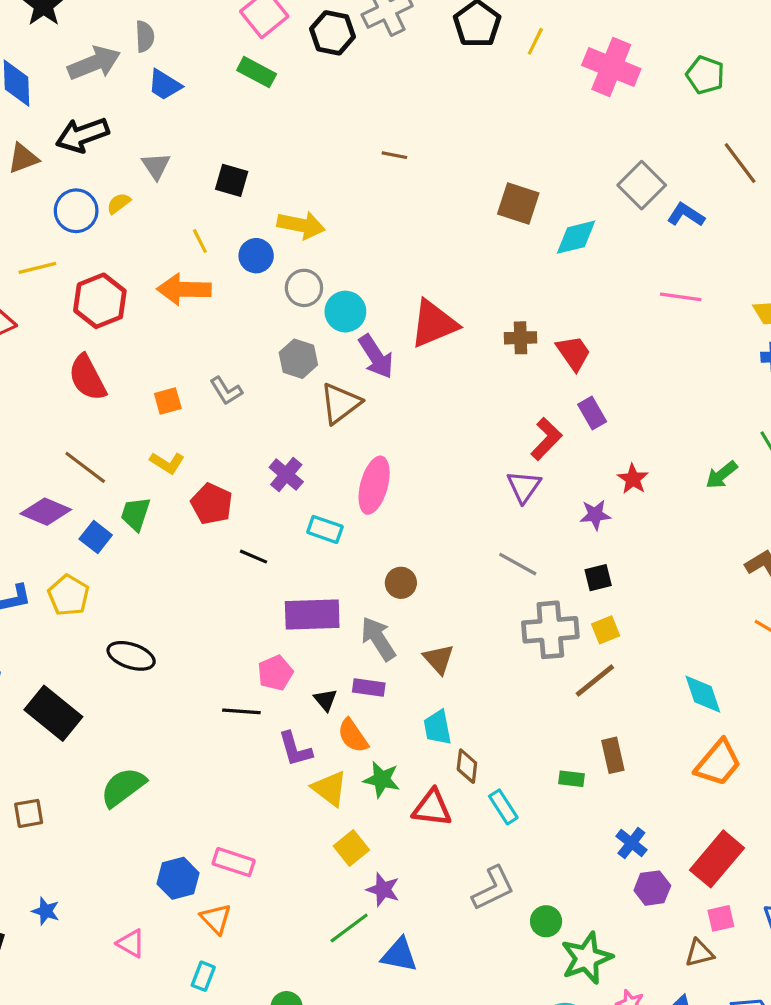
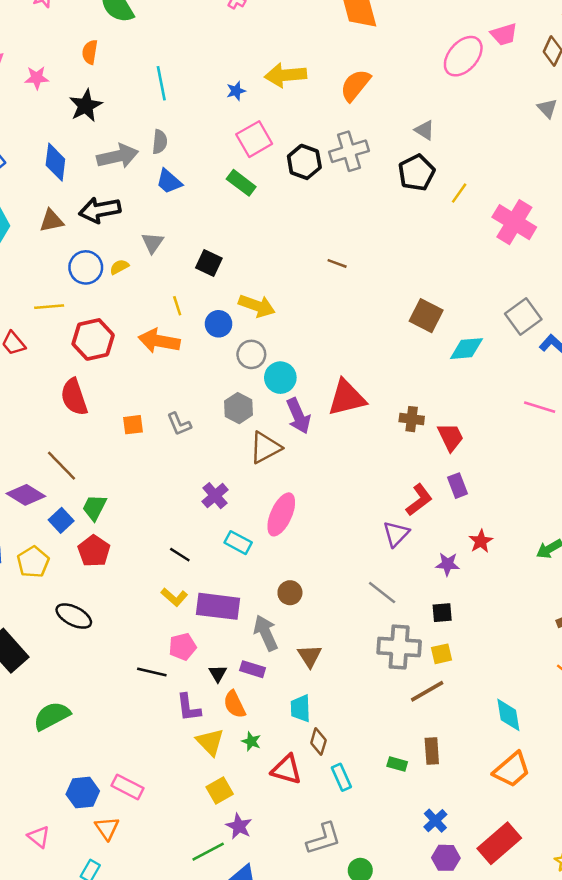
yellow L-shape: (167, 463) -> (174, 597), moved
red pentagon: (212, 504) -> (94, 551), moved
green star: (382, 779) -> (251, 741), size x0.7

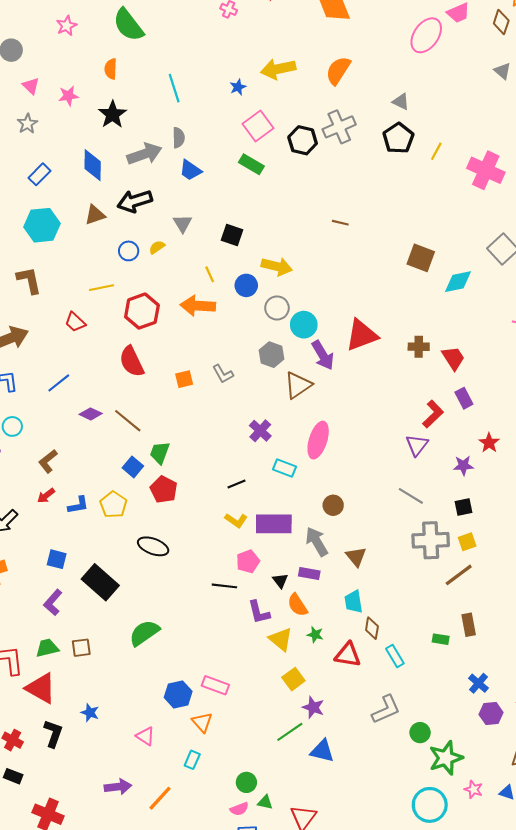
blue circle: (86, 267) -> (129, 251), size x0.7
purple diamond: (26, 495) -> (91, 414), moved, size x0.7
black line: (180, 555) -> (236, 484), turned -48

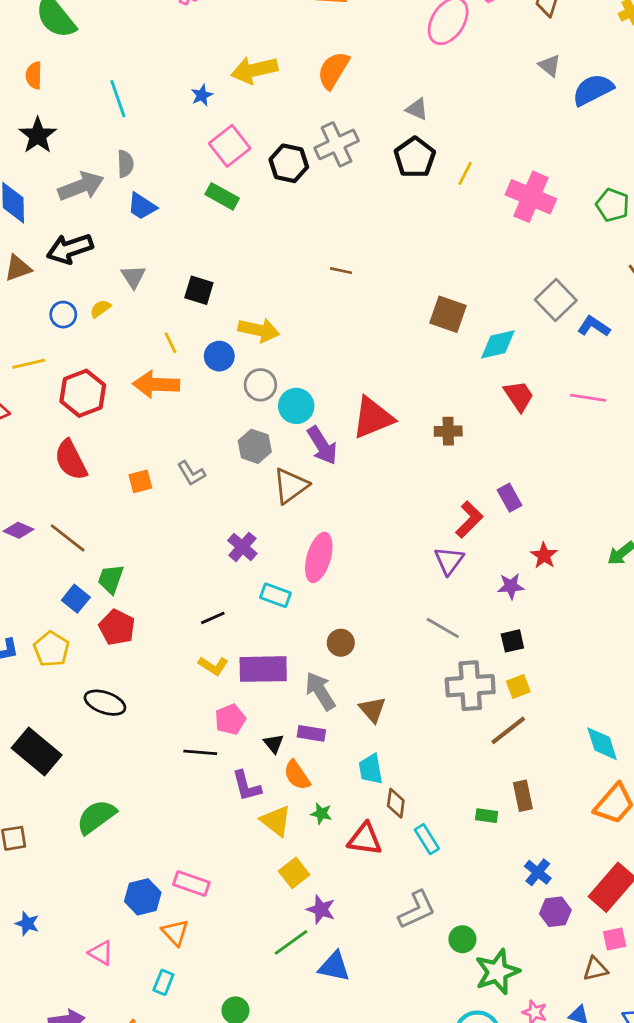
red trapezoid: (453, 358) -> (519, 396), moved

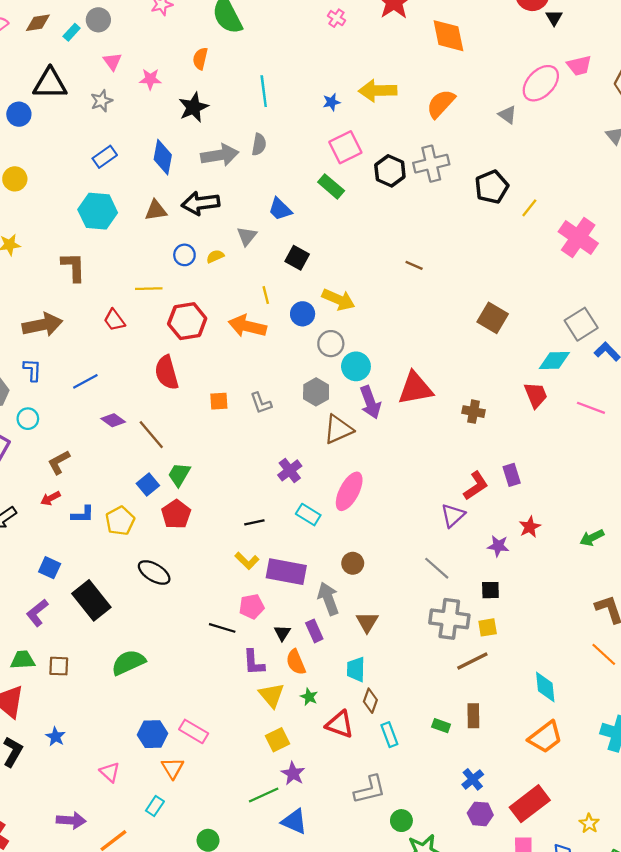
gray triangle: (417, 109) -> (507, 115), moved
blue trapezoid: (142, 206) -> (280, 209), moved
cyan diamond: (498, 344) -> (554, 361), moved
purple rectangle: (311, 733) -> (314, 631), turned 45

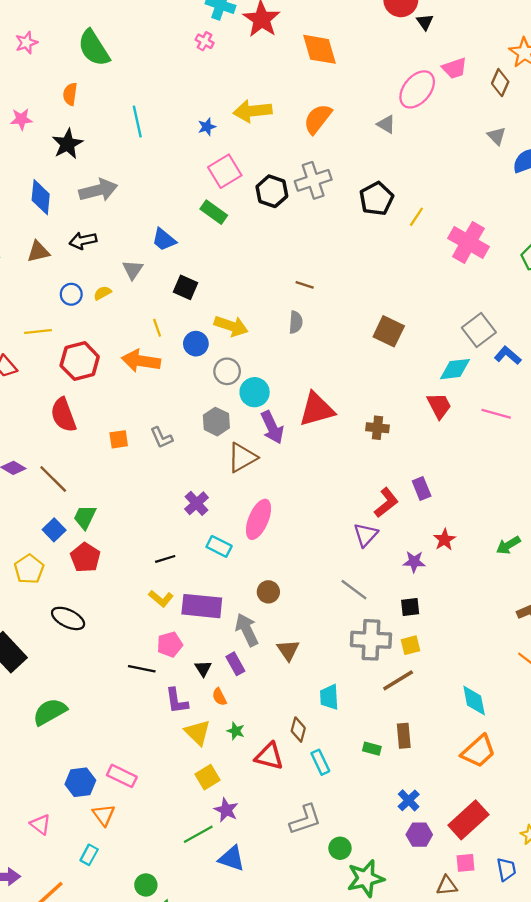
gray semicircle: (259, 144) -> (296, 322), moved
black arrow: (200, 203) -> (83, 241), size x0.7
orange semicircle: (296, 662) -> (219, 697), size x0.7
cyan trapezoid: (356, 669) -> (329, 697), moved

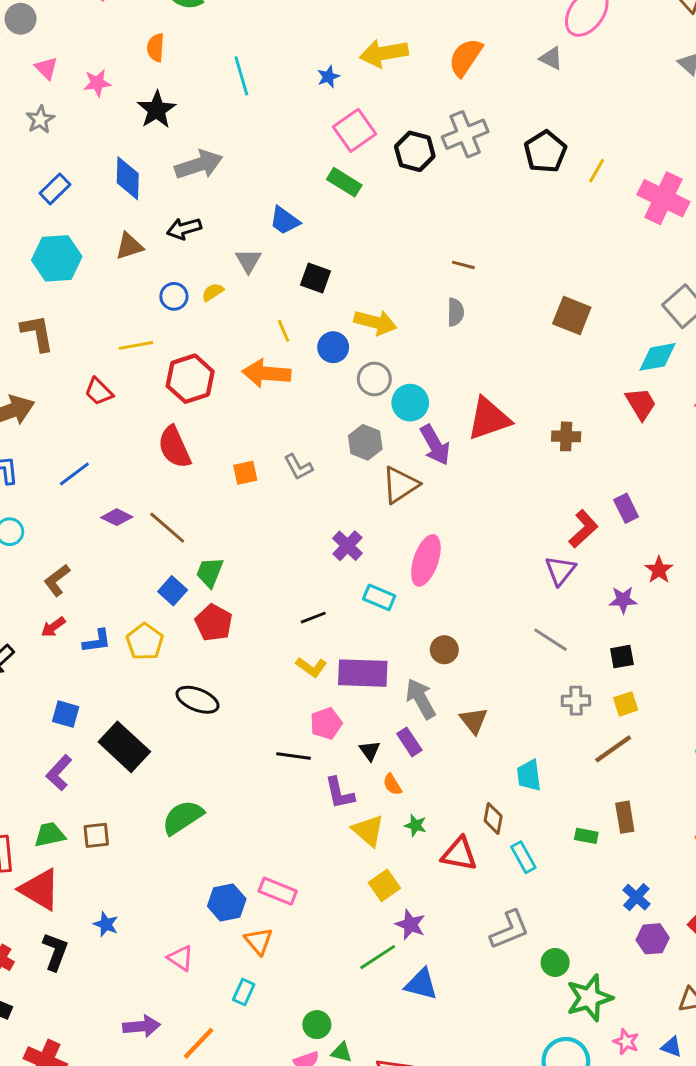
gray cross: (371, 640) -> (576, 701), size x0.6

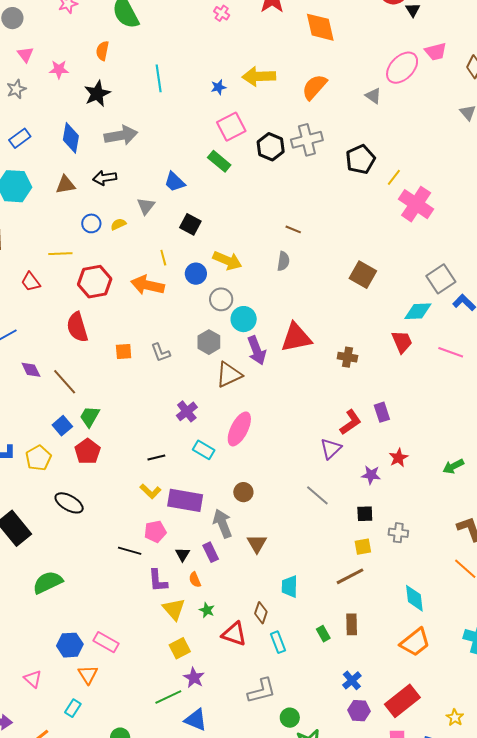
pink cross: (663, 198) -> (416, 204), moved
purple diamond: (117, 517) -> (31, 370), turned 30
gray cross: (576, 701) -> (398, 533), moved
green rectangle: (586, 836) -> (323, 634), turned 42

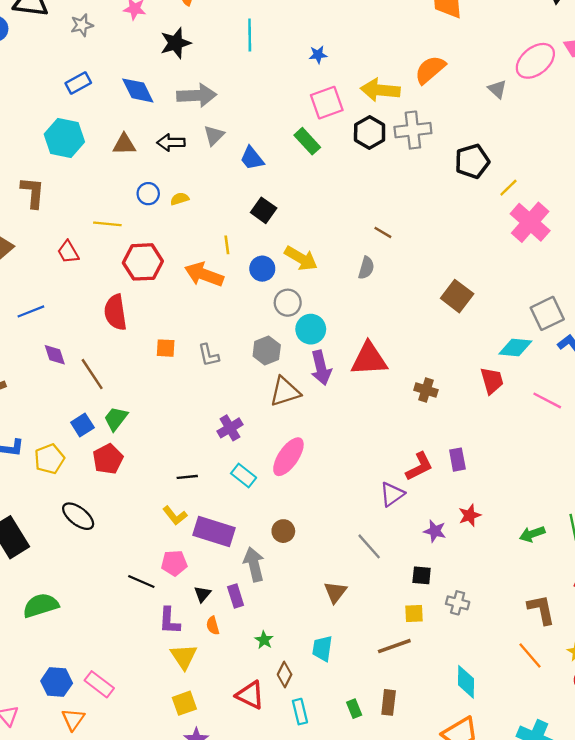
yellow arrow: (259, 76) -> (380, 90), moved
blue diamond: (71, 138) -> (138, 90), turned -44
gray triangle: (146, 206) -> (214, 135), moved
brown triangle: (257, 544) -> (335, 592), moved
green star: (207, 610) -> (264, 640), moved

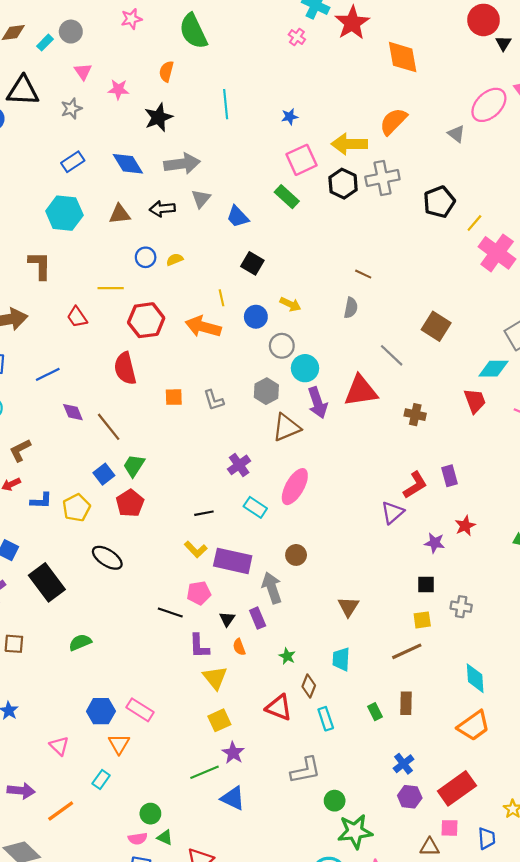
yellow arrow: (301, 258) -> (290, 304), size x0.7
gray line: (369, 546) -> (392, 355), moved
green semicircle: (41, 605) -> (80, 642), size x0.7

